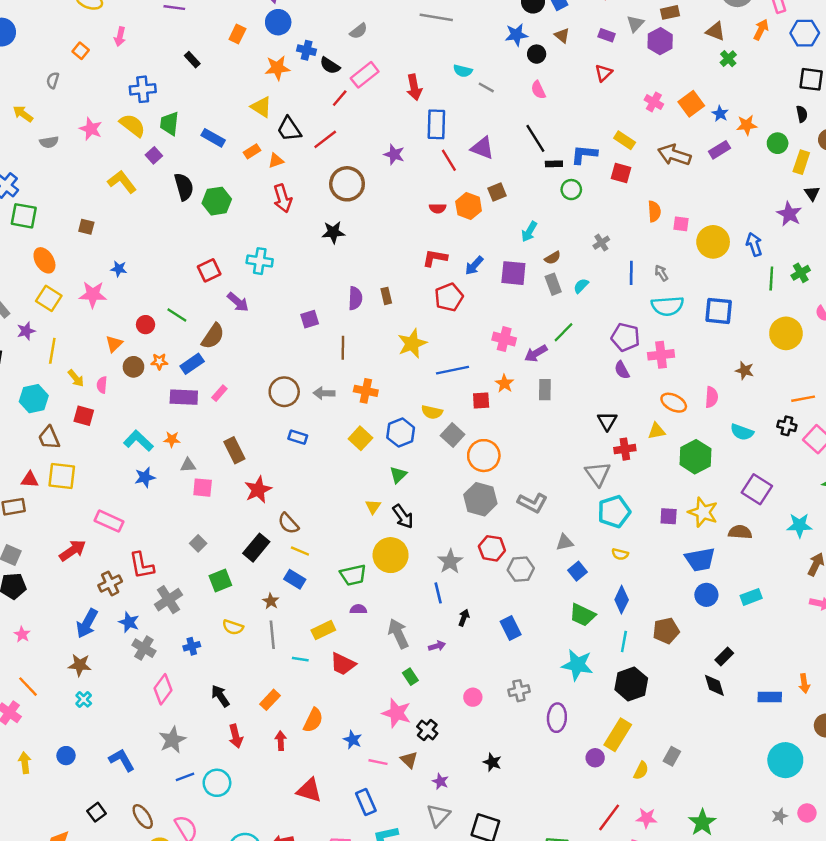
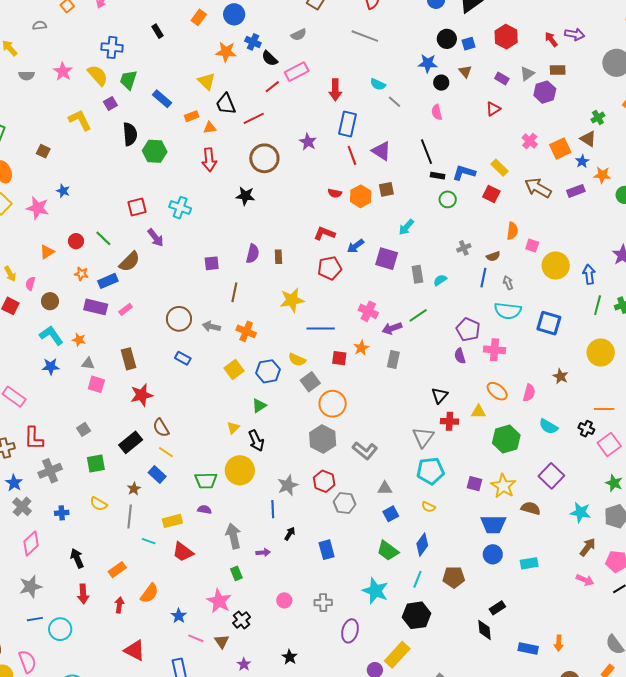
brown triangle: (716, 31) -> (588, 139), moved
gray semicircle: (53, 80) -> (40, 25), turned 56
brown semicircle: (553, 258) -> (493, 256), moved
brown circle: (133, 367) -> (50, 301), moved

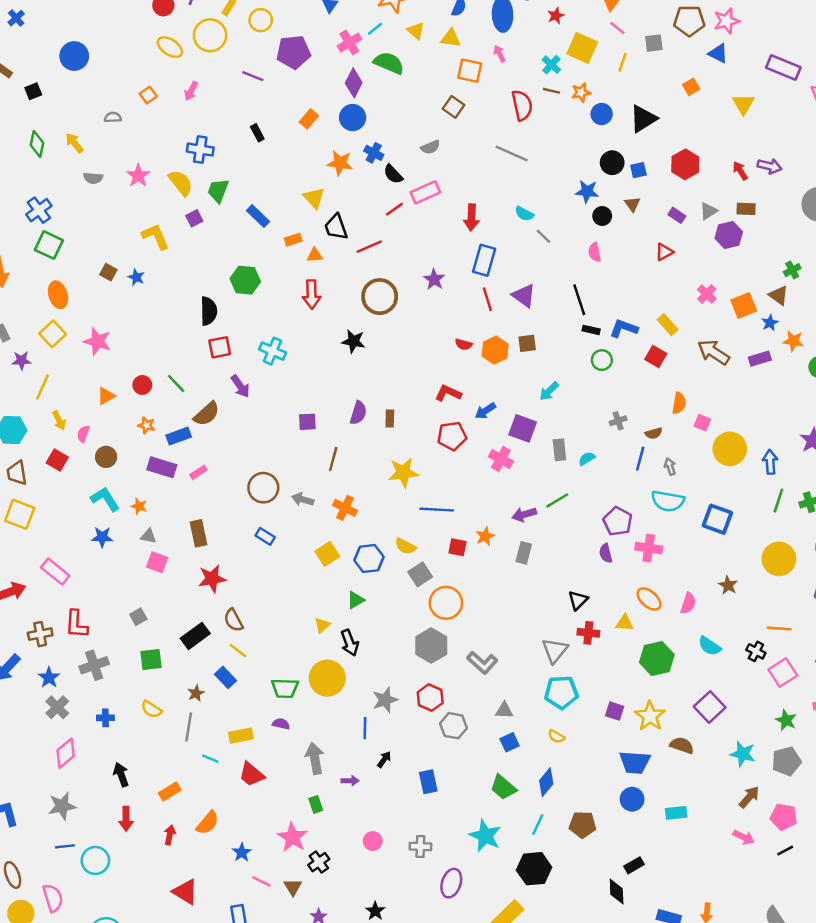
black semicircle: (130, 134) -> (209, 311), moved
blue star: (63, 191) -> (136, 277), moved
pink cross: (368, 311) -> (501, 459), moved

